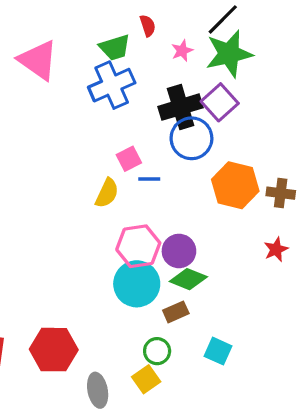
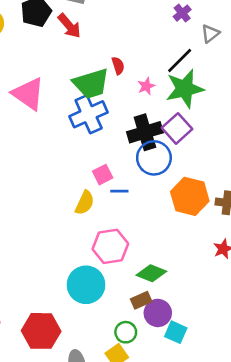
green trapezoid: (115, 48) -> (91, 84), size x1.4
purple circle: (179, 251) -> (158, 313), moved
cyan circle: (137, 284) -> (86, 285), moved

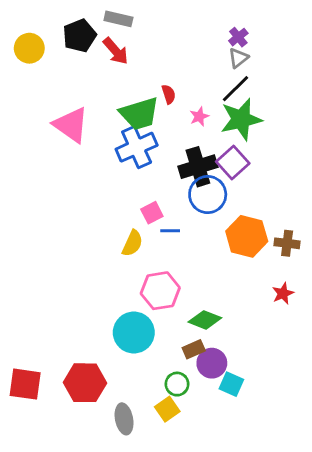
gray triangle: (210, 34) -> (238, 58), moved

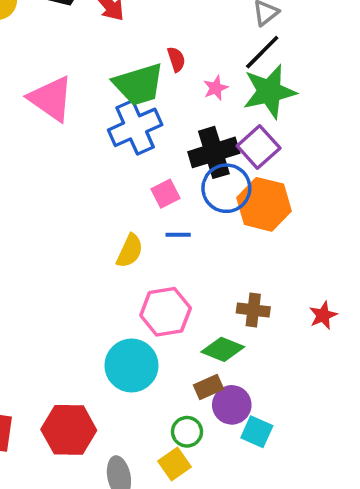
pink square: (152, 213) -> (166, 194), moved
orange hexagon: (247, 236) -> (264, 204), moved
brown cross: (287, 243) -> (253, 310), moved

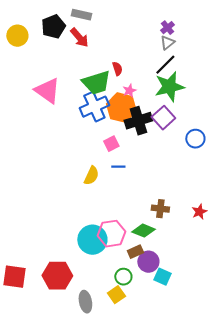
pink star: (216, 88) -> (129, 91), moved
blue circle: (226, 188) -> (195, 139), moved, size x0.7
orange hexagon: (264, 204) -> (121, 108), moved
pink hexagon: (166, 312) -> (111, 234), moved

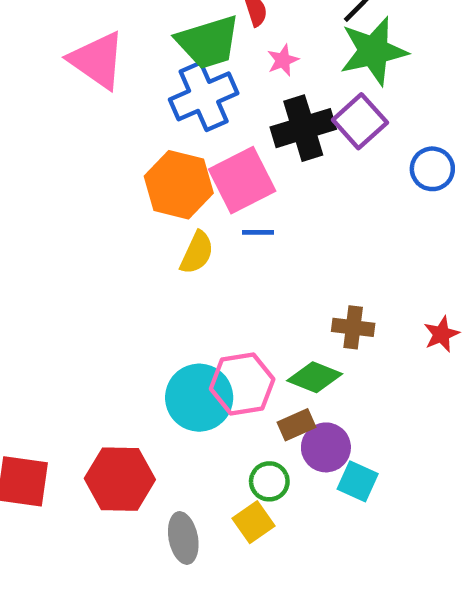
orange hexagon: (121, 108) -> (179, 185), moved
pink square: (111, 144) -> (242, 180), size x1.8

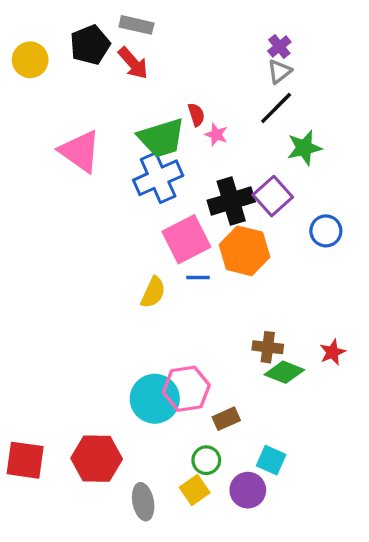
green star: (373, 51) -> (304, 148), moved, size x0.7
pink star: (283, 60) -> (216, 135), moved, turned -30
orange hexagon: (179, 185) -> (244, 251), moved
green diamond: (315, 377) -> (284, 372), moved
purple circle: (326, 447) -> (248, 490), moved

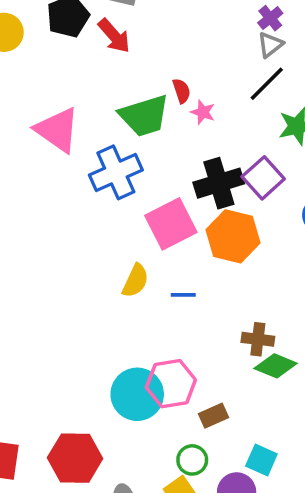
blue cross: (158, 178) -> (116, 172), moved
blue line: (198, 277) -> (183, 295), moved

